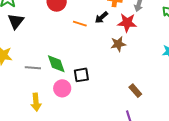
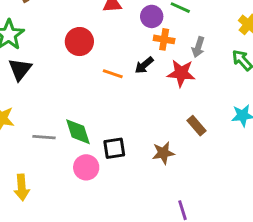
brown star: (118, 44) -> (163, 153), moved
brown rectangle: (135, 91) -> (197, 126), moved
yellow arrow: (36, 102) -> (22, 187), moved

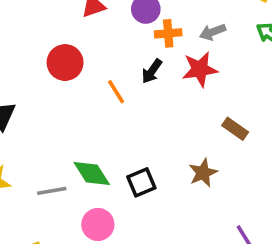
gray arrow: (198, 47) -> (213, 32), turned 66
orange line: (113, 74) -> (116, 92), turned 54
pink circle: (86, 167) -> (98, 224), moved

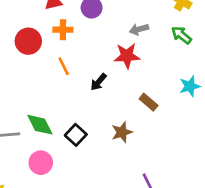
orange cross: (168, 33) -> (63, 30), moved
black arrow: (152, 71) -> (99, 82), moved
black square: (141, 182) -> (76, 135), turned -30

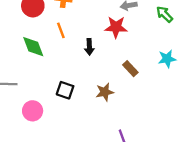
black arrow: (99, 82) -> (89, 47), turned -49
green diamond: (40, 125) -> (33, 47), moved
black square: (76, 135) -> (65, 90), turned -30

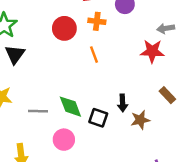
green diamond: (33, 47) -> (70, 107), moved
black arrow: (89, 47) -> (123, 103), moved

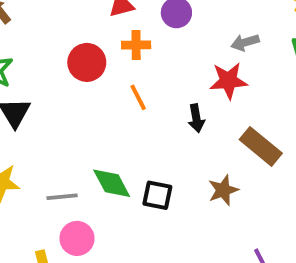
brown rectangle: (167, 95) -> (261, 146), size x1.5
black arrow: (123, 103) -> (196, 118), moved
pink circle: (64, 140) -> (77, 238), moved

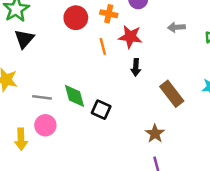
red star: (228, 81) -> (130, 37), moved
brown star: (223, 190) -> (155, 134), moved, turned -30

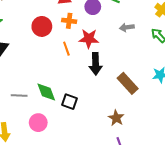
black arrow: (136, 67) -> (96, 64), size x1.5
pink circle: (45, 125) -> (38, 123), moved

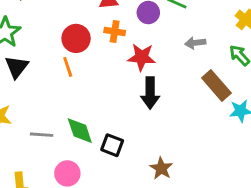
orange line: (66, 49) -> (68, 67), moved
brown rectangle: (128, 83) -> (216, 85), moved
brown star: (116, 118) -> (161, 168), moved

